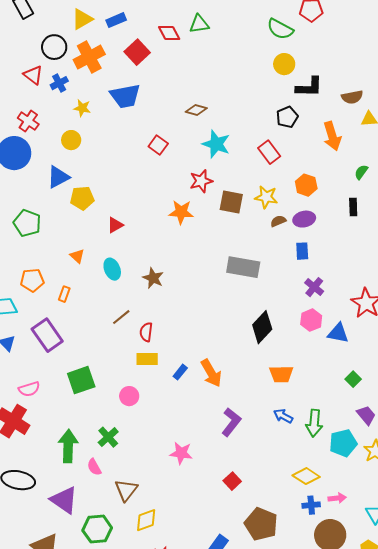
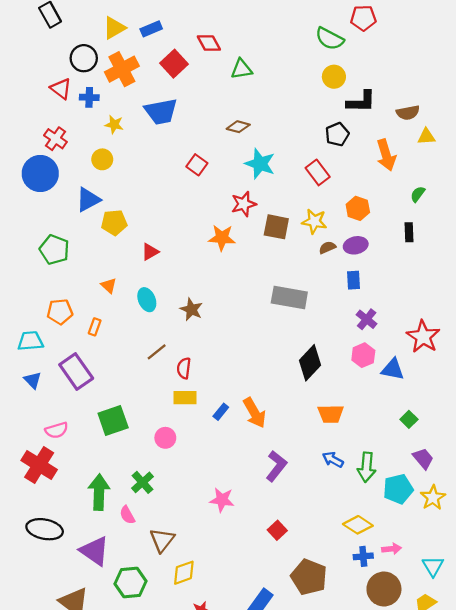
green triangle: (199, 24) -> (241, 69), moved
blue cross: (59, 83) -> (89, 97), turned 30

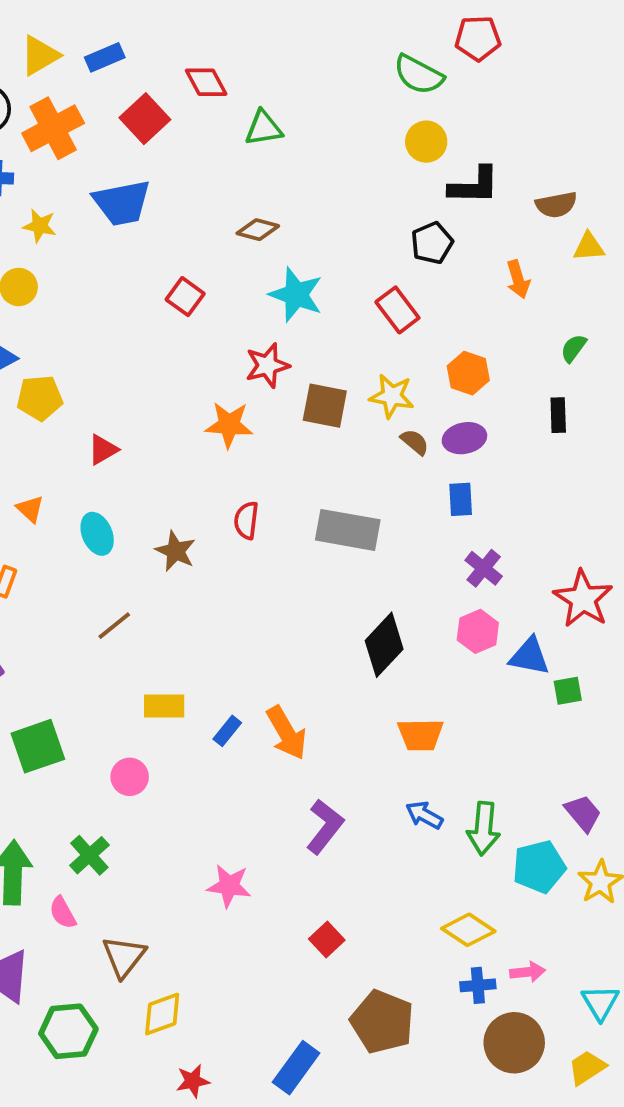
orange arrow: (386, 155) -> (518, 279), size x0.7
brown semicircle: (327, 247) -> (415, 442), turned 63
red semicircle: (184, 368) -> (246, 520), moved
green square: (409, 419) -> (568, 691), moved, turned 35

